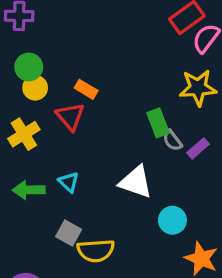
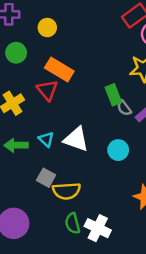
yellow circle: (35, 88) -> (47, 28), moved
orange rectangle: (86, 89) -> (59, 70), size x1.6
white triangle: (136, 182) -> (76, 139), moved
cyan circle: (172, 220) -> (118, 150), moved

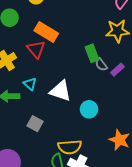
cyan triangle: (46, 139) -> (30, 84), moved
cyan circle: (118, 150) -> (89, 109), moved
yellow semicircle: (67, 191) -> (70, 147), moved

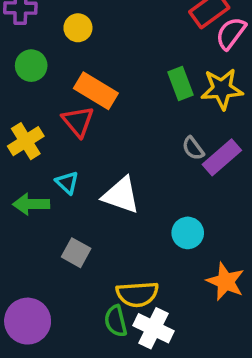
green rectangle: (92, 53) -> (180, 84), moved
purple rectangle: (117, 70) -> (222, 157), size x1.5
cyan circle: (89, 109) -> (188, 233), moved

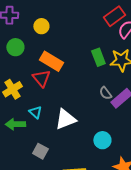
white triangle: (121, 195) -> (65, 119), turned -40

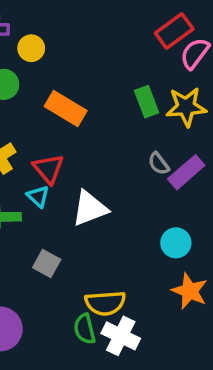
yellow circle: (41, 26) -> (31, 48), moved
red triangle: (41, 78) -> (48, 169), moved
cyan circle: (102, 140) -> (176, 243), moved

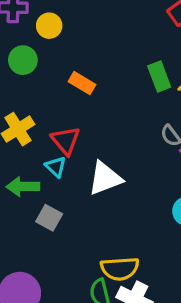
orange rectangle: (66, 108) -> (82, 83), size x0.7
gray square: (47, 263) -> (49, 218), moved

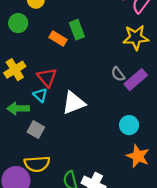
green rectangle: (159, 77) -> (77, 30), moved
yellow semicircle: (120, 269) -> (37, 164), moved

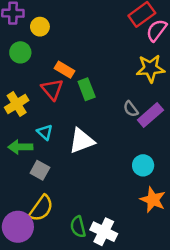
green rectangle: (77, 30) -> (87, 89), moved
red triangle: (47, 77) -> (52, 89), moved
yellow semicircle: (37, 164) -> (41, 208), turned -50

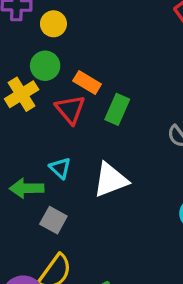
green circle: (20, 52) -> (45, 66), moved
green rectangle: (87, 89) -> (117, 109), turned 45
yellow cross: (17, 104) -> (22, 94), moved

